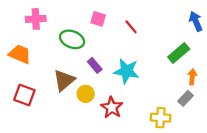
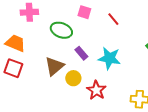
red square: (24, 95) -> (13, 68), moved

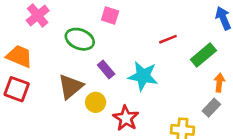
pink cross: (29, 12) -> (38, 15), turned -36
red line: (113, 19) -> (168, 39), moved, turned -72

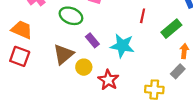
red line: (168, 39) -> (143, 16), turned -56

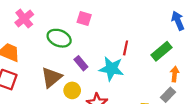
red line: (143, 16) -> (126, 48), moved

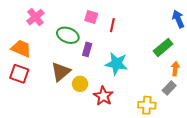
red line: (126, 48) -> (112, 25), moved
purple rectangle: (81, 63) -> (87, 49), moved, turned 56

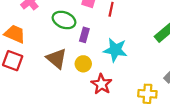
brown triangle: (61, 72) -> (57, 58), turned -40
yellow circle: (80, 84) -> (83, 64), moved

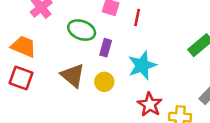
cyan star: (115, 50) -> (142, 65), turned -30
red star: (101, 84) -> (150, 105), moved

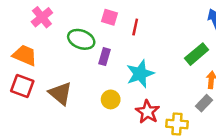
brown triangle: (73, 75) -> (60, 93), moved
yellow circle: (104, 82) -> (111, 99), moved

